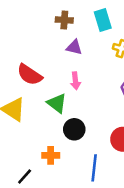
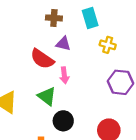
red semicircle: (30, 75) -> (42, 59), moved

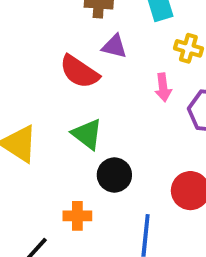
pink arrow: (64, 75) -> (163, 87), moved

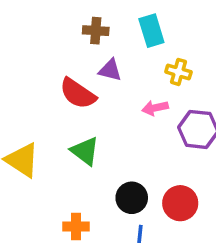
pink arrow: (163, 87) -> (155, 108), turned 85
black circle: (114, 175) -> (132, 198), moved

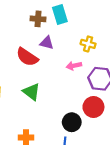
cyan rectangle: (151, 31) -> (60, 15), moved
black circle: (132, 198) -> (72, 122), moved
red circle: (180, 203) -> (93, 107), moved

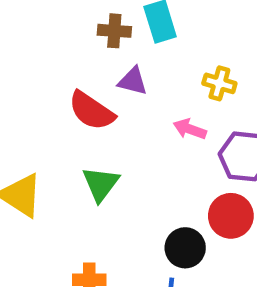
pink arrow: (74, 66) -> (190, 129), turned 32
green triangle: (31, 92) -> (101, 184), turned 30

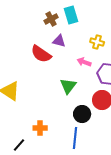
brown cross: (114, 31) -> (51, 19), turned -32
green triangle: (101, 184) -> (68, 86), moved

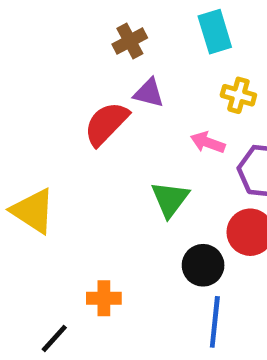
cyan rectangle: (71, 15) -> (215, 32), moved
red semicircle: (41, 54) -> (106, 124), turned 100
blue line: (75, 138) -> (215, 322), moved

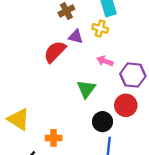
yellow cross: (238, 95) -> (100, 28), moved
yellow triangle: (33, 211) -> (19, 119), moved

